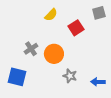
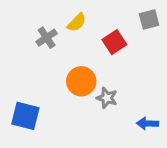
gray cross: (31, 49) -> (47, 38), moved
gray star: (70, 76) -> (107, 98), moved

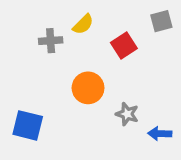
gray cross: (47, 38) -> (51, 41), turned 30
gray star: (107, 98) -> (127, 114), moved

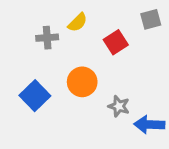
blue square: (28, 125) -> (35, 96), moved, turned 32
blue arrow: (160, 134) -> (149, 125), size x1.4

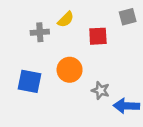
red square: (116, 42) -> (98, 36), turned 30
blue square: (35, 96) -> (29, 81), turned -35

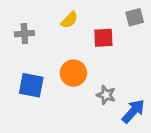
gray cross: (40, 32) -> (24, 34), moved
blue arrow: (126, 106) -> (133, 111), turned 130

